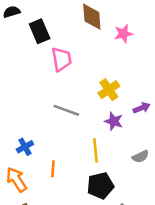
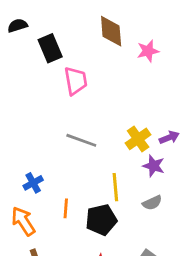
yellow cross: (109, 90) -> (138, 139), moved
purple star: (114, 121) -> (154, 166), moved
gray semicircle: (140, 156) -> (152, 203), moved
black pentagon: (100, 186) -> (101, 220), moved

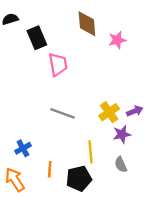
purple star: (154, 166) -> (122, 134), turned -30
gray semicircle: (152, 203) -> (121, 165), turned 91

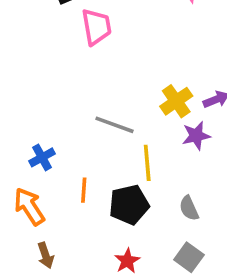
gray line: (63, 113) -> (115, 125), moved
gray semicircle: (121, 165) -> (189, 208), moved

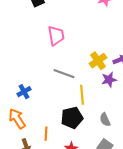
pink trapezoid: (96, 27) -> (56, 36), moved
orange line: (84, 190) -> (46, 134), moved

